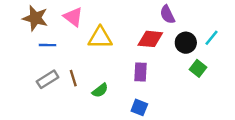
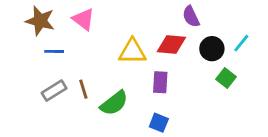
yellow triangle: (100, 38) -> (132, 51), moved
green semicircle: (100, 90) -> (114, 103), size x1.5

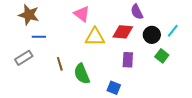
pink triangle: (83, 19) -> (82, 14), moved
purple rectangle: (160, 82) -> (128, 60), moved
gray rectangle: (54, 91) -> (24, 58), moved
green semicircle: (114, 103) -> (82, 74), turned 105

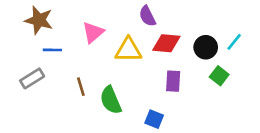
purple semicircle: (137, 12) -> (147, 16), moved
pink triangle: (82, 14) -> (93, 32), moved, turned 42

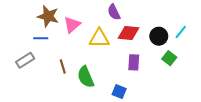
brown star: (39, 20) -> (48, 16), moved

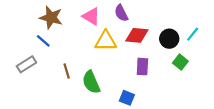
pink triangle: (72, 25) -> (91, 16), moved, turned -48
blue line: (41, 38) -> (43, 41), turned 40

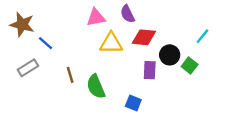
pink triangle: (91, 16) -> (96, 17), turned -42
brown star: (51, 17) -> (22, 24), moved
black circle: (169, 39) -> (170, 55), moved

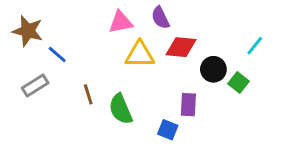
purple rectangle: (150, 70) -> (188, 105), moved

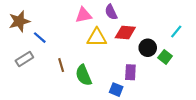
brown star: (28, 31) -> (19, 21), turned -30

